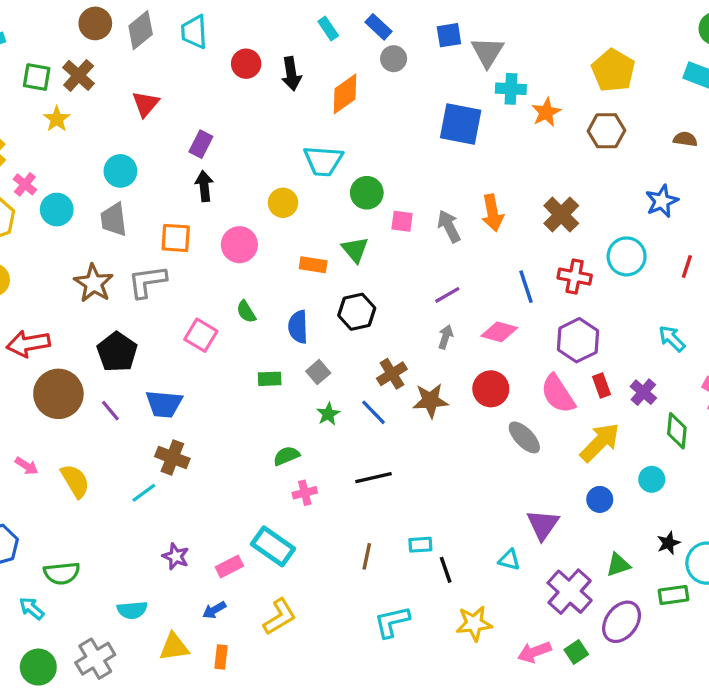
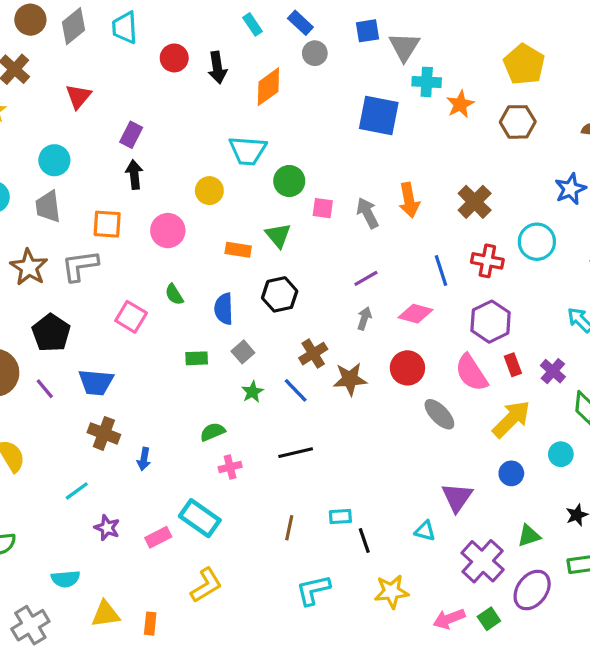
cyan line: (144, 493) -> (77, 491), moved
blue arrow: (214, 610) -> (144, 459), moved, turned -50

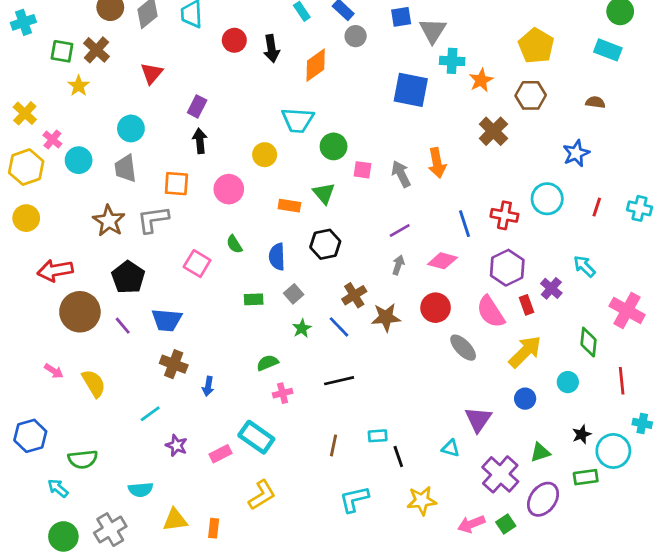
brown cross: (475, 202) -> (493, 131), moved
purple cross: (553, 371) -> (551, 288), moved

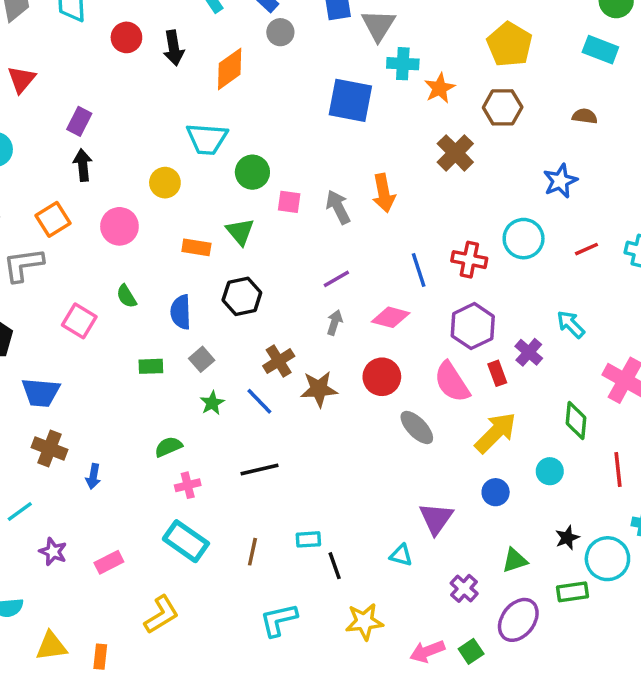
orange square: (176, 184) -> (53, 219), turned -36
red line: (597, 207) -> (586, 249), turned 48
cyan rectangle: (256, 437) -> (186, 541), moved
purple cross: (500, 474) -> (464, 588), size x0.6

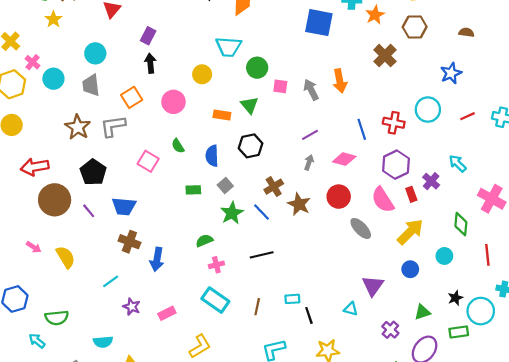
brown star: (319, 389) -> (299, 204), turned 30
green star: (212, 403) -> (232, 213), size x1.5
blue arrow: (93, 476) -> (157, 259), size x1.5

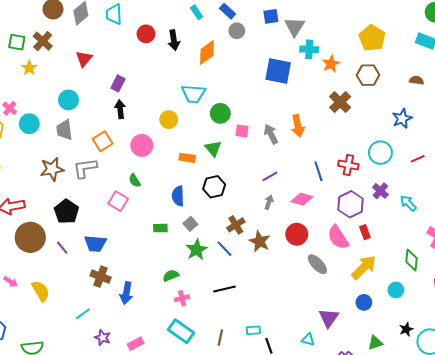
brown star: (78, 127) -> (52, 169), turned 30
green semicircle: (178, 146) -> (135, 181), moved
purple cross: (431, 181) -> (380, 191), moved

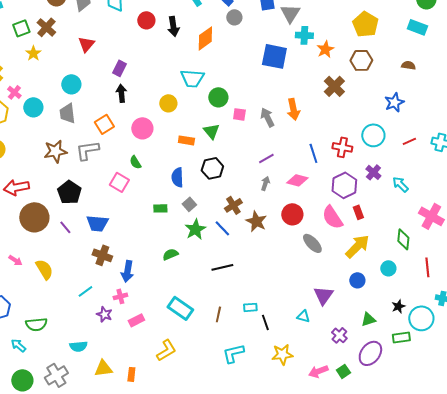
green square: (17, 42) -> (21, 28), turned -30
pink cross: (182, 298) -> (120, 296), moved

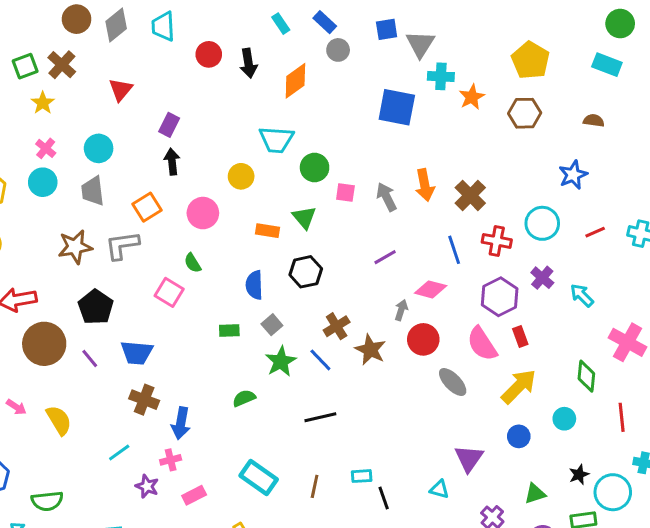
brown cross: (334, 86) -> (470, 195), moved
pink cross: (14, 92) -> (46, 148), moved
gray arrow: (265, 183) -> (401, 310), moved

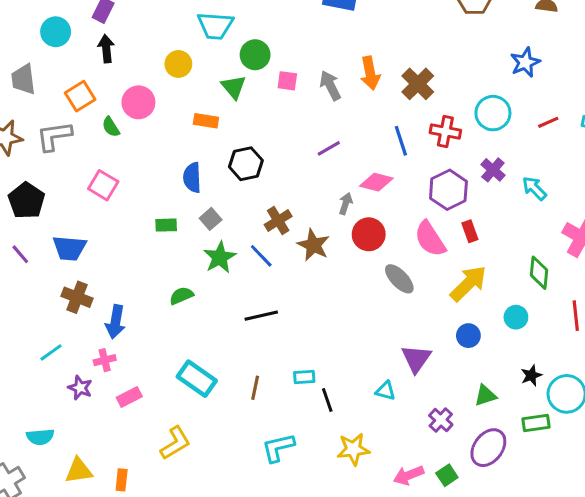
cyan circle: (99, 148) -> (56, 32), moved
green triangle: (304, 217) -> (234, 87), moved
green semicircle: (193, 263) -> (111, 127), moved

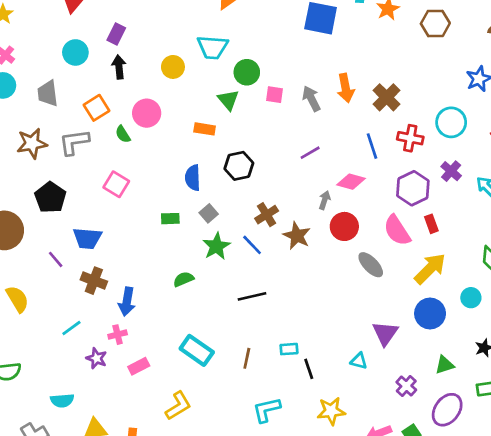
yellow circle: (178, 64) -> (173, 67), moved
purple line: (20, 254) -> (56, 259), moved
blue circle: (468, 336) -> (430, 313), size x1.5

